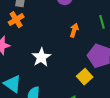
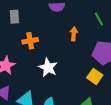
orange cross: (16, 20) -> (30, 41), moved, turned 35

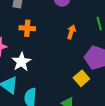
white star: (48, 68) -> (21, 62), moved

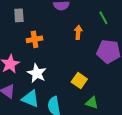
yellow square: (81, 78) -> (79, 80), moved

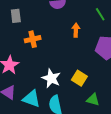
white star: (37, 73) -> (51, 78), moved

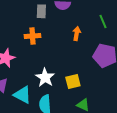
gray rectangle: (16, 16) -> (41, 11), moved
yellow square: (79, 78) -> (73, 81), turned 35

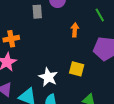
orange cross: (32, 36) -> (11, 39), moved
yellow square: (73, 81) -> (77, 69), moved, turned 35

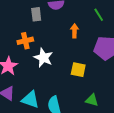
orange cross: (11, 39) -> (25, 41), moved
white star: (48, 77) -> (43, 58), moved

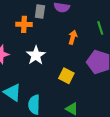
orange cross: (25, 41) -> (24, 24), moved

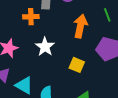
orange arrow: (73, 37) -> (80, 26), size x1.6

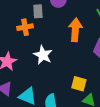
yellow square: (77, 65) -> (79, 84), moved

